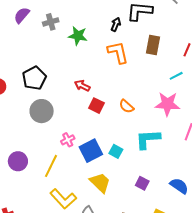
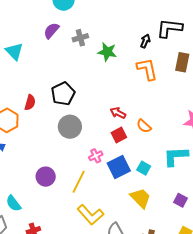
red arrow: (82, 86) -> (118, 113), moved
red square: (96, 106) -> (119, 135), moved, turned 35
orange semicircle: (126, 106) -> (144, 126), moved
yellow trapezoid: (100, 183) -> (141, 198), moved
purple square: (142, 183) -> (181, 200), moved

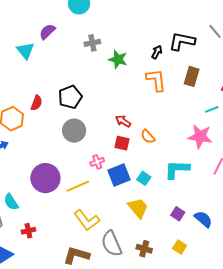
purple semicircle: (51, 31) -> (47, 32), moved
red square: (119, 135) -> (122, 143), turned 35
purple circle: (46, 177) -> (45, 178), size x1.5
yellow line: (79, 182) -> (78, 186), turned 35

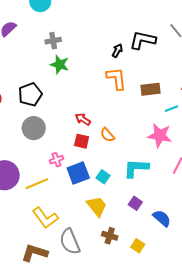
green star: (118, 59) -> (60, 64), moved
brown rectangle: (192, 76) -> (150, 89), moved, turned 66
purple square: (178, 214) -> (135, 203), moved
brown cross: (144, 249) -> (110, 236), moved

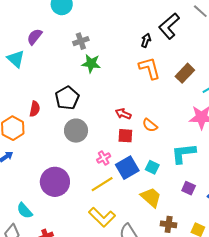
black L-shape: (143, 40) -> (169, 26), turned -44
brown rectangle: (150, 89) -> (185, 73), turned -30
yellow line: (37, 184) -> (102, 184), moved

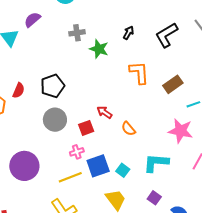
black arrow: (146, 40) -> (128, 33), moved
green star: (91, 64) -> (99, 49), moved
red square: (125, 136) -> (86, 128), moved, turned -35

